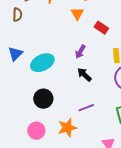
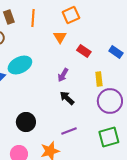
cyan ellipse: (42, 63) -> (20, 65), moved

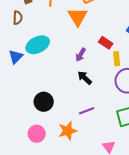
orange triangle: (60, 37) -> (78, 17), size x1.5
red rectangle: (84, 51) -> (106, 43), moved

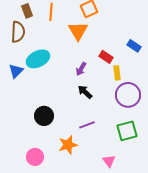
brown semicircle: (18, 18) -> (18, 32), size x1.5
pink circle: (37, 134) -> (35, 157), moved

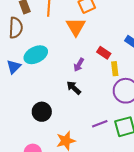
black arrow: (85, 92) -> (74, 88), moved
purple line: (87, 125) -> (100, 124), moved

